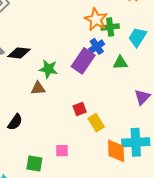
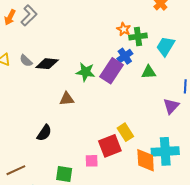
orange star: (96, 19) -> (124, 29), size x0.6
green star: (48, 69) -> (86, 72), moved
red square: (80, 109) -> (110, 146), moved, size x1.6

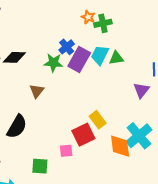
cyan trapezoid: (165, 46) -> (100, 55), moved
blue cross: (125, 56) -> (67, 47), moved
brown triangle: (67, 99) -> (37, 91), turned -42
black semicircle: (44, 133) -> (17, 127), size x1.4
cyan cross: (165, 151) -> (139, 136), turned -32

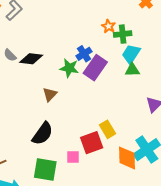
cyan trapezoid: (100, 55) -> (131, 54), moved
black semicircle: (17, 127) -> (43, 134), moved
green square: (40, 166) -> (45, 170), size x1.4

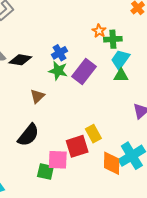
blue cross: (84, 54) -> (59, 53), moved
pink square: (73, 157) -> (58, 160), size x1.5
green square: (45, 170) -> (45, 171), moved, size x0.7

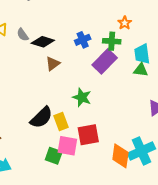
green cross: (113, 39) -> (112, 41), moved
cyan trapezoid: (120, 59) -> (142, 54), turned -50
green star: (58, 71) -> (82, 97), moved
brown triangle: (37, 96) -> (53, 64), moved
yellow rectangle: (93, 134) -> (61, 121), moved

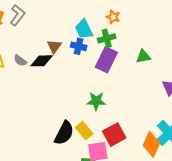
blue cross: (83, 40) -> (79, 46), turned -35
cyan trapezoid: (142, 54) -> (84, 29), moved
brown triangle: (53, 64) -> (54, 46), moved
orange diamond: (120, 156) -> (151, 144), turned 35

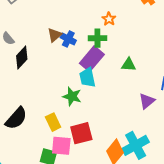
cyan trapezoid: (84, 29) -> (87, 78), moved
brown triangle: (54, 46) -> (55, 35), moved
black diamond: (42, 61) -> (22, 58), moved, turned -60
black semicircle: (64, 133) -> (16, 118), moved

